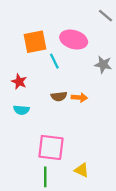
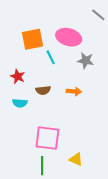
gray star: (103, 65) -> (86, 61), moved
brown semicircle: (59, 96) -> (43, 90), moved

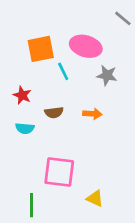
green line: (42, 166) -> (31, 205), moved

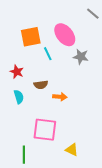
pink ellipse: (86, 46) -> (65, 35), turned 35
orange arrow: (92, 114) -> (60, 97), moved
cyan semicircle: (25, 128) -> (19, 97), turned -112

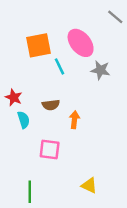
red star: (17, 72) -> (14, 97), moved
orange arrow: (60, 97) -> (74, 120), turned -88
pink square: (45, 130) -> (50, 150), moved, size x0.7

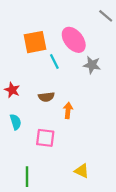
cyan semicircle: (24, 120) -> (16, 122), moved

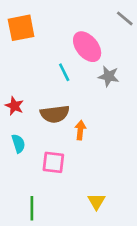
orange square: (35, 42) -> (21, 28), moved
brown semicircle: (46, 97) -> (55, 114), size x1.5
yellow triangle: (82, 171) -> (96, 201), turned 35

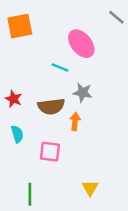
cyan line: (64, 72) -> (60, 67), turned -42
gray star: (109, 76) -> (83, 93), moved

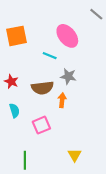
orange square: (20, 26) -> (17, 36), moved
pink square: (50, 152) -> (41, 125), turned -30

